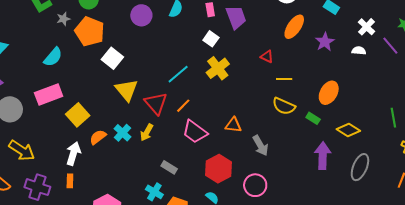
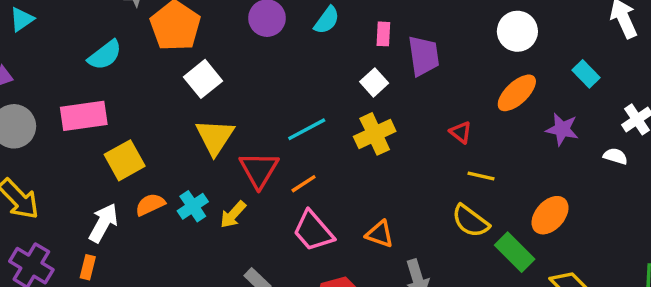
purple star: (325, 42) -> (562, 129), turned 30
green rectangle: (313, 118) -> (515, 252), size x1.6

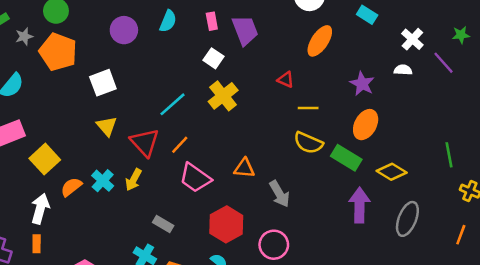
white square: (203, 79) -> (103, 83), moved, turned 32
purple star: (562, 129) -> (362, 84), moved, turned 30
yellow triangle: (215, 137) -> (107, 126), size x0.7

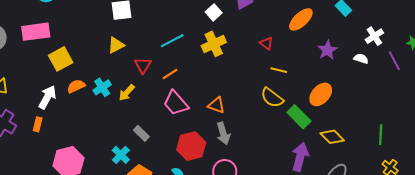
purple star: (362, 84) -> (327, 50), moved
yellow triangle: (107, 126) -> (116, 45), turned 30
red triangle: (145, 142) -> (143, 65), size x0.7
gray arrow: (279, 194) -> (223, 133), moved

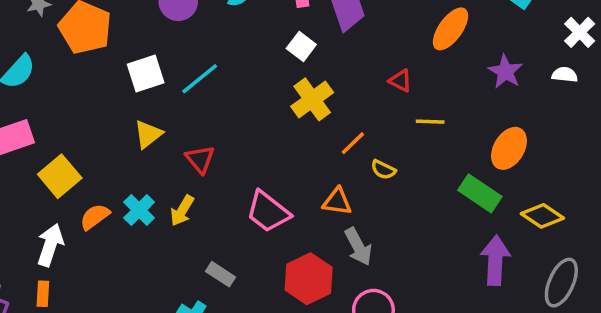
cyan line: (172, 41) -> (200, 79), moved
orange line: (170, 74) -> (353, 143), moved
yellow semicircle: (272, 98) -> (383, 170), moved, size x0.6

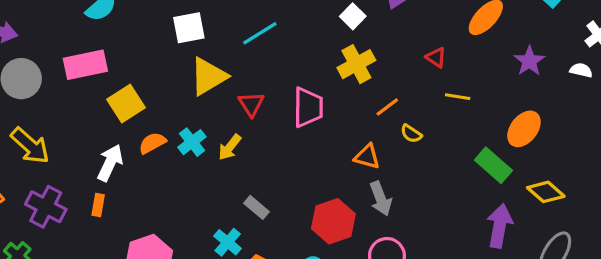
white square: (146, 73) -> (189, 28), moved
yellow triangle: (148, 134) -> (208, 76), size x1.5
pink trapezoid: (268, 212) -> (308, 107), moved, turned -135

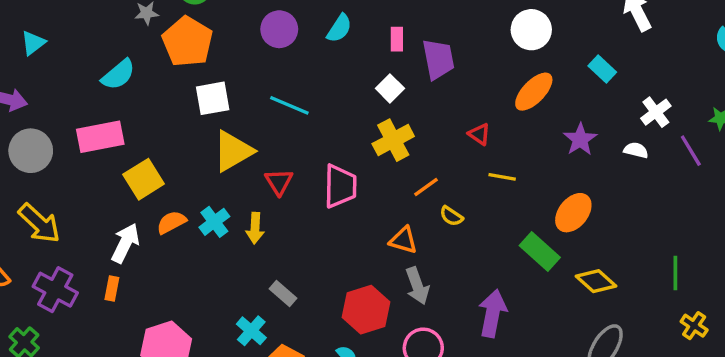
cyan line: (260, 33) -> (289, 105), turned 54
yellow arrow: (230, 147) -> (255, 228), turned -36
purple arrow: (500, 226) -> (493, 313), moved

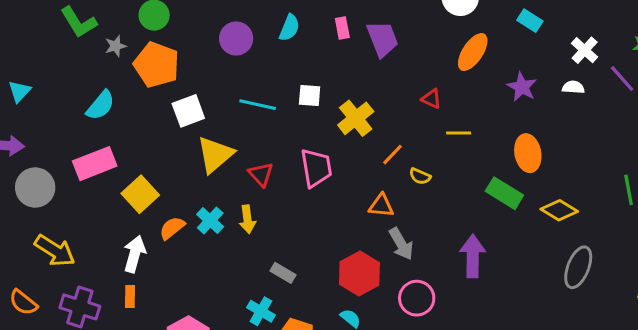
white square: (390, 88) -> (310, 96), moved, turned -30
orange ellipse: (573, 213) -> (528, 153), turned -39

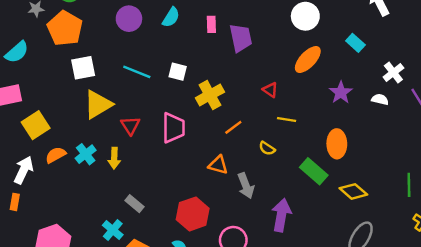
yellow semicircle: (420, 176) -> (267, 148), moved
gray arrow: (401, 244) -> (246, 186), moved

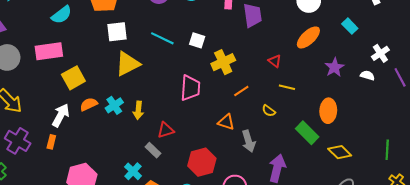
red triangle: (130, 125) -> (166, 130), moved, turned 42

